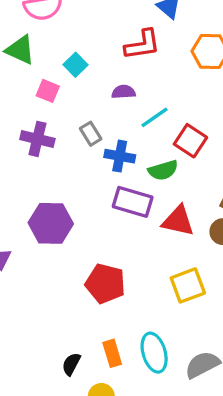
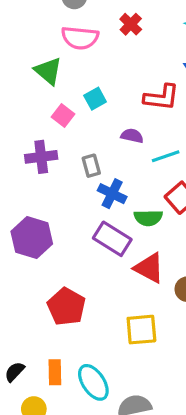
cyan line: (155, 117) -> (166, 156), moved
purple cross: (37, 139) -> (41, 157), turned -36
cyan ellipse: (154, 353) -> (93, 382), turned -33

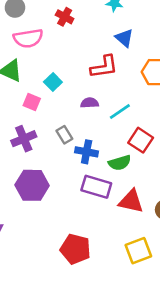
purple hexagon: (32, 238) -> (32, 185), moved

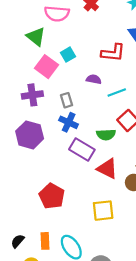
pink square: (32, 102) -> (47, 67), size x1.5
blue cross: (87, 152) -> (69, 122), moved

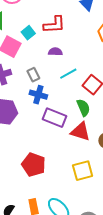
red L-shape: (113, 53) -> (54, 25), moved
cyan line: (117, 93) -> (68, 74), moved
green semicircle: (106, 135) -> (83, 108), moved, turned -102

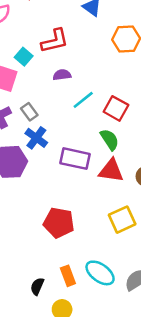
gray rectangle: (33, 75) -> (29, 112), moved
blue cross: (38, 95) -> (36, 138), moved, turned 30

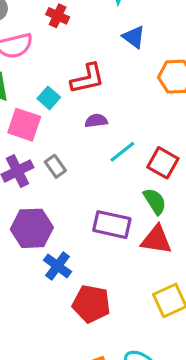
blue cross: (36, 138) -> (58, 266), moved

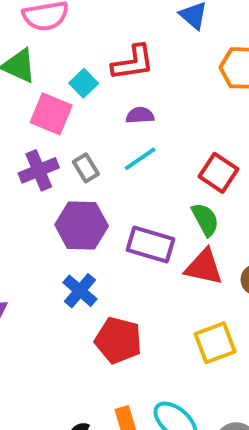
cyan line: (122, 152) -> (140, 159), moved
purple hexagon: (32, 228) -> (82, 225), moved

